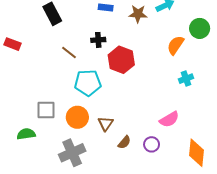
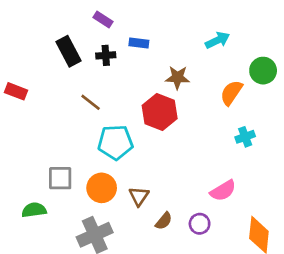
brown star: (138, 14) -> (178, 77), moved
black cross: (98, 40) -> (106, 55), moved

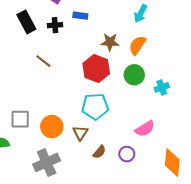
cyan arrow: (218, 40) -> (141, 14), turned 144
green circle: (263, 71) -> (134, 75), moved
orange semicircle: (231, 93) -> (137, 45), moved
cyan pentagon: (115, 142) -> (95, 106), moved

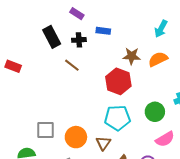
orange semicircle: (137, 45) -> (158, 59), turned 30
brown line: (43, 61) -> (72, 65), moved
green circle: (134, 75) -> (155, 112), moved

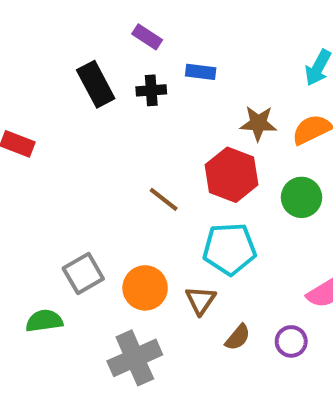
brown line: (72, 65) -> (164, 199), moved
green circle: (155, 112) -> (301, 197), moved
gray square: (46, 130) -> (83, 274), turned -30

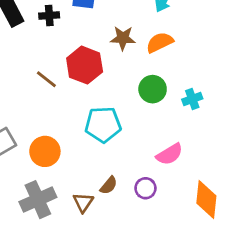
red hexagon: (232, 175) -> (85, 65), moved
brown line: (164, 199) -> (46, 79), moved
brown triangle: (201, 300) -> (83, 202), moved

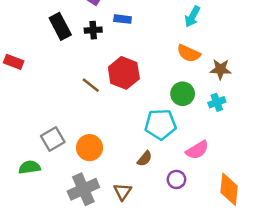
brown star: (123, 38) -> (221, 69), moved
orange semicircle: (160, 42) -> (189, 53), turned -130
cyan pentagon: (103, 125) -> (161, 124), moved
brown semicircle: (109, 185) -> (145, 159), moved

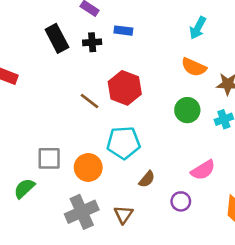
cyan pentagon: (161, 124) -> (123, 143), moved
gray square: (53, 139) -> (49, 158), turned 30
green semicircle: (30, 167) -> (24, 188), turned -35

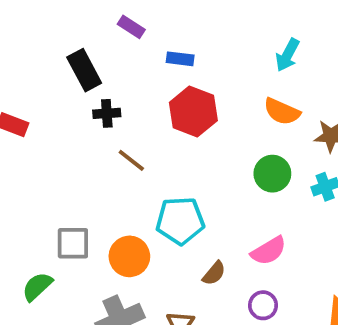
black cross: (92, 42) -> (107, 113), moved
red hexagon: (125, 88) -> (193, 112), moved
pink semicircle: (203, 170) -> (269, 251), moved

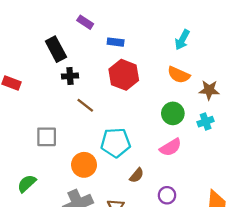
gray square: (73, 243) -> (47, 137), moved
pink semicircle: (269, 251) -> (171, 147), moved

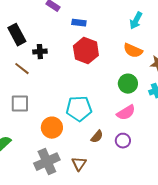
black rectangle: (56, 49) -> (17, 35), moved
brown line: (85, 105) -> (22, 69), moved
purple circle: (167, 195) -> (123, 141), moved

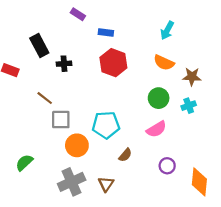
brown line: (22, 69) -> (45, 98), moved
gray square: (20, 104) -> (61, 120), moved
purple circle: (123, 141) -> (167, 166), moved

